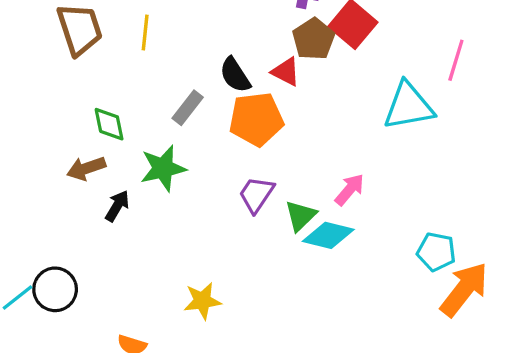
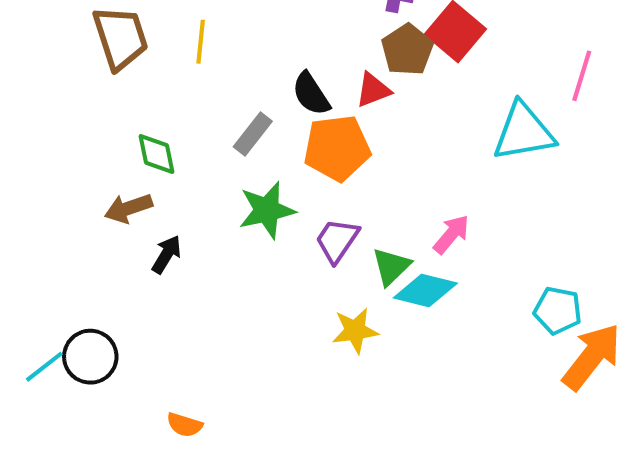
red triangle: (286, 72) -> (373, 90), turned -48
green star: (163, 168) -> (267, 210), moved
yellow star: (202, 301) -> (355, 331), moved

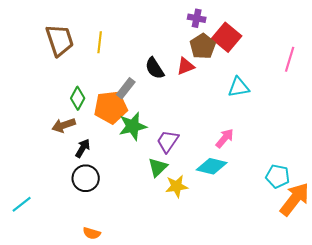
cyan triangle: (524, 132) -> (239, 87), moved, size x0.7
orange pentagon: (337, 148) -> (111, 107), moved
green diamond: (157, 154) -> (78, 98), turned 40
green triangle: (391, 266) -> (158, 167), moved
black circle: (90, 357) -> (86, 178), moved

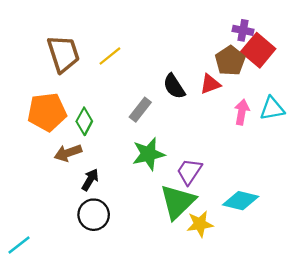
purple cross: (197, 18) -> (243, 30), moved
yellow line: (100, 42) -> (110, 56), turned 45
orange pentagon: (111, 107) -> (47, 112), moved
pink arrow: (225, 138) -> (242, 112), moved, turned -30
green triangle: (158, 167) -> (178, 202), size x1.6

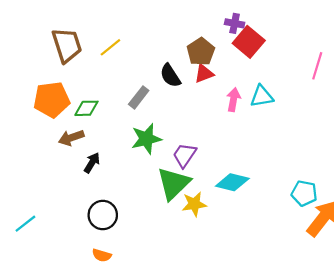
brown pentagon: (230, 61) -> (201, 52), moved
green diamond: (84, 121) -> (86, 108), turned 60
black circle: (94, 215) -> (103, 215), moved

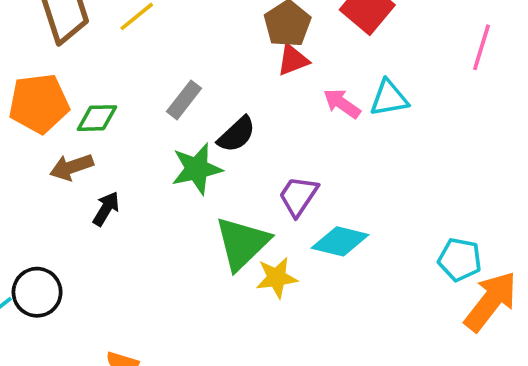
black semicircle: (170, 76) -> (237, 134), moved, turned -100
pink arrow: (233, 100) -> (342, 104), turned -65
purple trapezoid: (184, 155) -> (298, 196), moved
black circle: (103, 215) -> (37, 292), moved

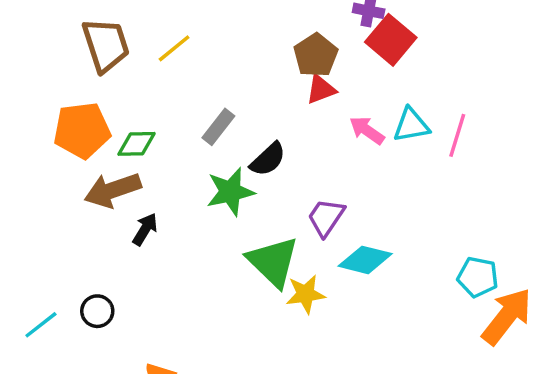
pink line: (482, 47) -> (457, 135), moved
brown arrow: (72, 167) -> (113, 190), size x1.4
green triangle: (242, 243) -> (273, 262), turned -32
black circle: (37, 292) -> (97, 311), moved, size x0.7

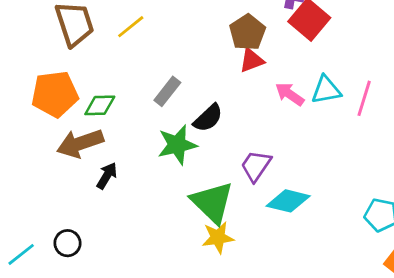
yellow star: (305, 294) -> (218, 238), moved

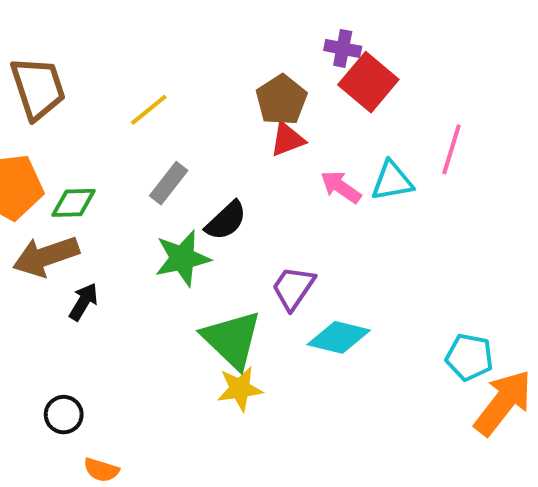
yellow line: (131, 27) -> (149, 110), moved
pink line: (364, 98) -> (452, 149), moved
black circle: (67, 243) -> (64, 415), moved

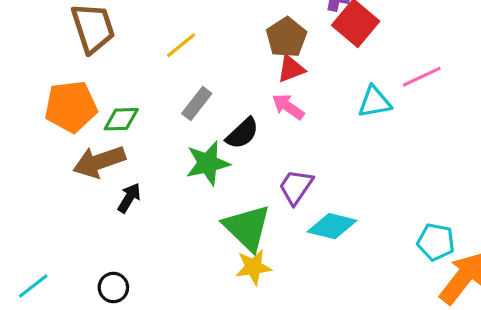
pink line: (452, 149) -> (422, 77), turned 48
pink arrow: (341, 187) -> (288, 107), moved

